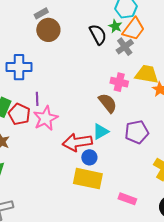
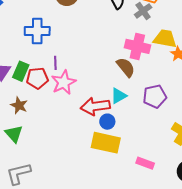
pink cross: (119, 82) -> (137, 46), size x1.4
red pentagon: (19, 114) -> (37, 78), turned -30

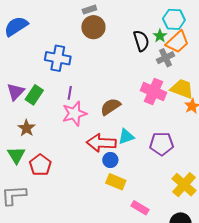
brown semicircle: (126, 67) -> (110, 107), moved, turned -95
red pentagon: (37, 78) -> (40, 165), moved, turned 30
yellow rectangle: (106, 143) -> (116, 182), moved, size x0.7

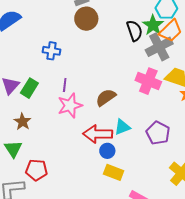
green star: (160, 36) -> (153, 25), size x1.5
blue cross: (58, 58) -> (51, 51), size x0.7
gray cross: (165, 58) -> (159, 47), size x1.5
purple pentagon: (162, 144) -> (158, 133), turned 30
red pentagon: (40, 165) -> (36, 170), moved, turned -30

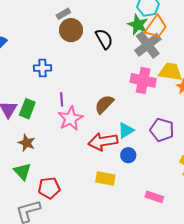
black semicircle: (134, 31) -> (104, 39), moved
blue circle: (107, 151) -> (128, 155), moved
yellow rectangle: (114, 172) -> (105, 178), moved

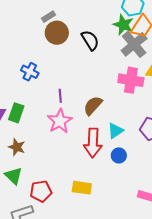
blue cross: (43, 68) -> (30, 72), turned 30
purple line: (62, 99) -> (60, 96), moved
red arrow: (103, 142) -> (93, 143), turned -76
yellow rectangle: (105, 178) -> (82, 188), moved

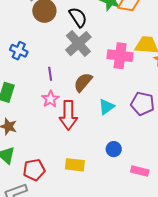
gray cross: (134, 44) -> (78, 44), moved
pink star: (60, 121) -> (50, 99), size x0.7
red arrow: (93, 143) -> (68, 115), moved
blue circle: (119, 155) -> (114, 149), moved

